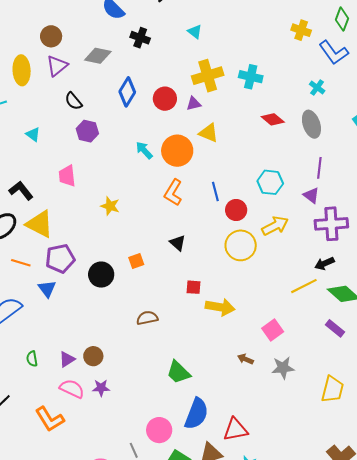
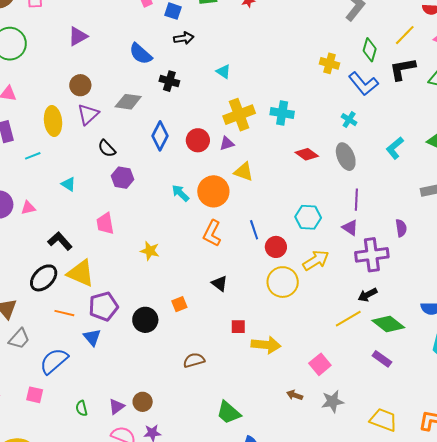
yellow trapezoid: (333, 389) -> (383, 420), turned -80

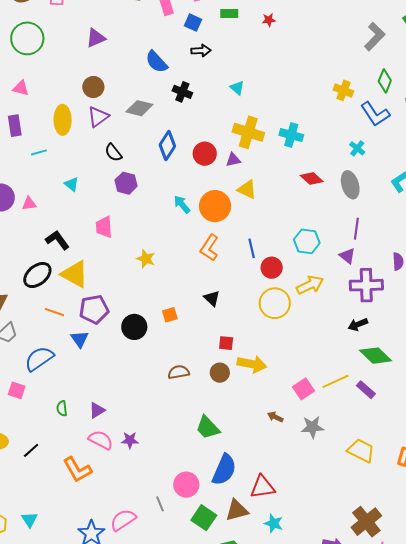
yellow cross: (239, 115) -> (248, 132), turned 32
yellow line: (348, 319) -> (336, 381), moved
brown circle: (143, 402) -> (220, 373), moved

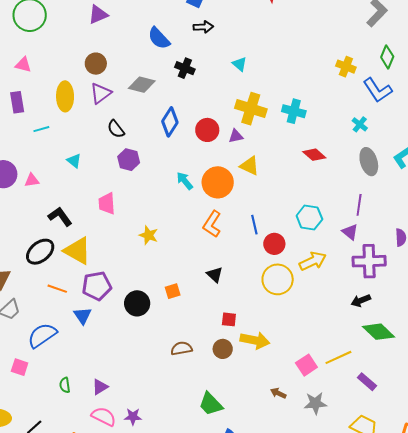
gray ellipse: (350, 185) -> (369, 162), moved
purple rectangle: (366, 390) -> (367, 382), moved

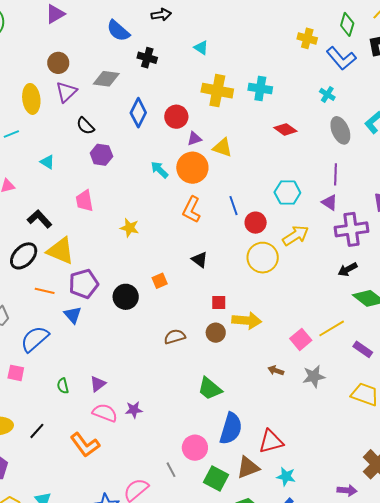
purple triangle: (236, 136) -> (194, 139), moved

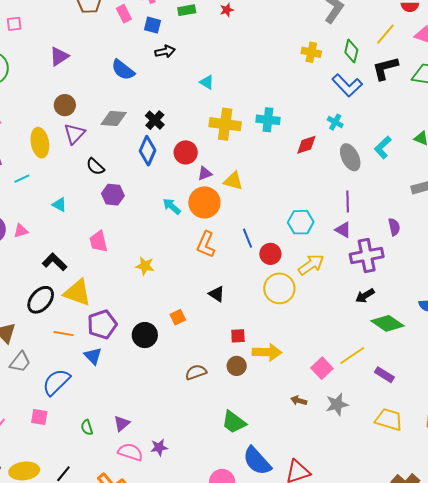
yellow cross: (307, 38) -> (311, 52), moved
black cross: (147, 58) -> (155, 120), moved, turned 30
red diamond: (285, 129) -> (306, 145), moved, turned -50
blue semicircle: (231, 429) -> (257, 461), turned 124

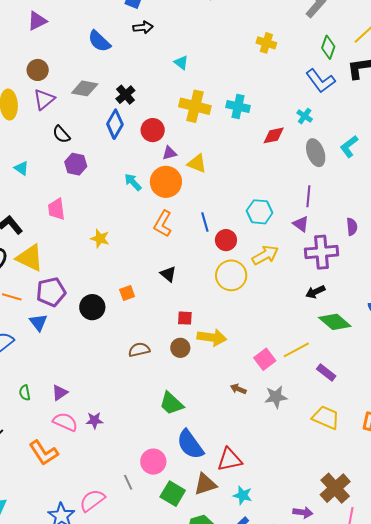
yellow cross: (311, 52) -> (266, 43), moved

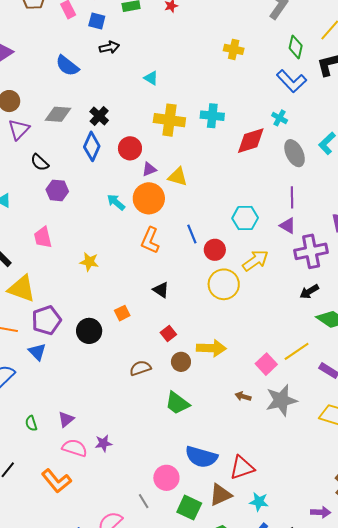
red diamond: (274, 135) -> (251, 141), size x1.4
red square: (185, 318) -> (168, 333), moved, turned -35
gray star: (276, 397) -> (281, 400), size x1.4
green trapezoid: (171, 403) -> (177, 403), moved
blue semicircle: (190, 444) -> (201, 457), turned -32

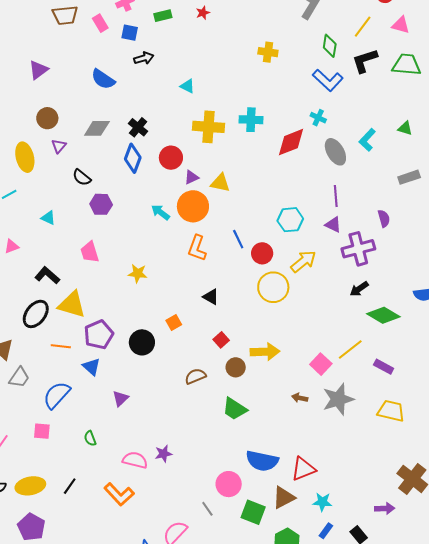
purple triangle: (19, 130) -> (59, 146), size x0.7
purple triangle: (66, 419) -> (121, 398), moved

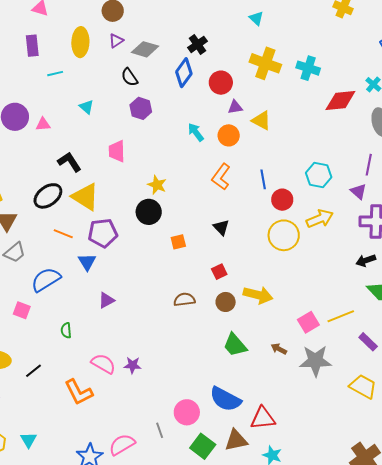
gray diamond: (97, 128) -> (145, 49), moved
orange circle: (193, 206) -> (229, 135), size x0.7
black circle: (142, 342) -> (149, 212), moved
green trapezoid: (235, 409) -> (235, 345), moved

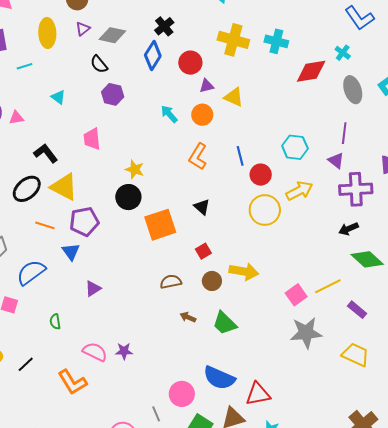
orange square: (178, 242) -> (160, 225), size x2.0
brown arrow: (279, 349) -> (188, 317), moved

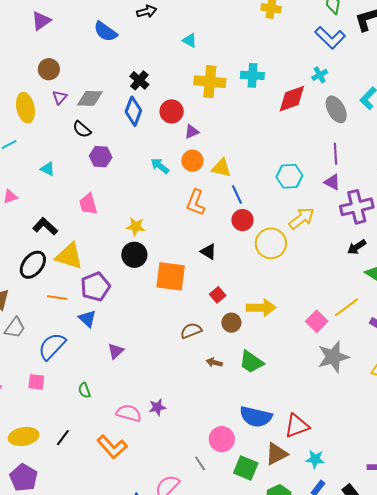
cyan cross: (343, 53) -> (320, 75), turned 35
yellow triangle: (234, 97) -> (221, 168), moved
red circle: (261, 175) -> (242, 220), moved
orange square: (160, 225) -> (171, 276), turned 36

